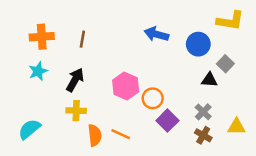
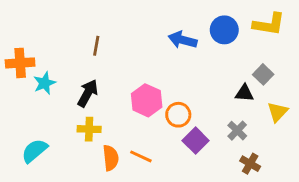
orange cross: (42, 37) -> (20, 63), moved
blue circle: (198, 44) -> (224, 30), moved
yellow triangle: (236, 127) -> (277, 112), moved, turned -48
brown cross: (203, 135) -> (250, 164), moved

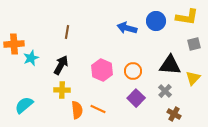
gray square: (263, 74) -> (194, 44), moved, turned 32
black triangle: (244, 93) -> (170, 65), size x1.6
orange circle: (178, 115) -> (133, 71), moved

